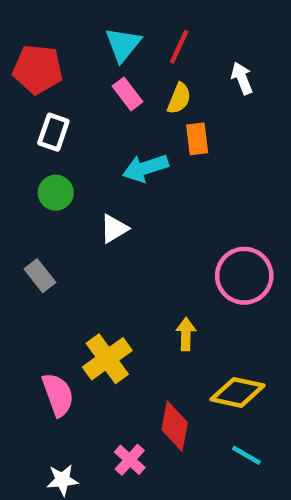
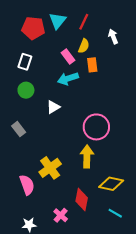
red pentagon: (38, 69) -> (33, 28), moved
pink rectangle: (127, 94) -> (68, 56), moved
pink circle: (244, 276) -> (96, 127), moved
yellow arrow: (186, 334) -> (87, 156), size x1.5

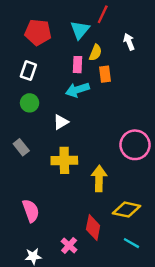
cyan triangle: (57, 21) -> (80, 30), moved
red line: (84, 22) -> (103, 14), moved
pink rectangle: (68, 56) -> (77, 65), turned 40
pink circle: (96, 127) -> (135, 145), moved
yellow cross: (50, 168) -> (64, 160), moved, turned 35

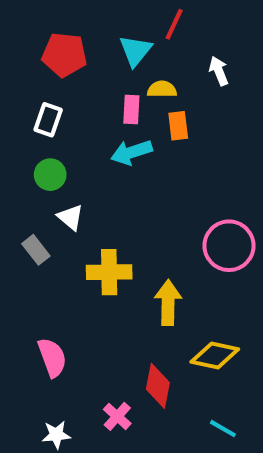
yellow semicircle: (95, 53) -> (162, 89), turned -112
white triangle: (61, 122) -> (70, 217), moved, turned -49
cyan line: (131, 243) -> (223, 429), moved

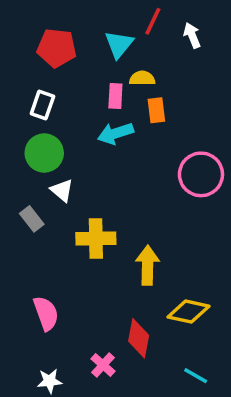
white arrow: (219, 71) -> (192, 35), moved
green circle: (50, 175) -> (44, 153), size x1.4
pink circle: (229, 246) -> (201, 174), moved

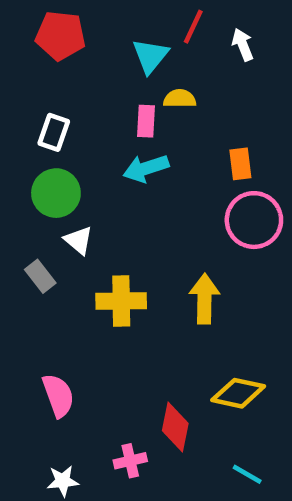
red pentagon: (57, 48) -> (60, 36), moved
orange rectangle: (156, 110) -> (240, 164), moved
yellow arrow: (148, 265) -> (204, 299), moved
pink cross: (103, 365) -> (130, 461), turned 35

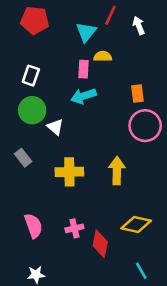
white triangle: (78, 240) -> (55, 127), moved
pink cross: (130, 461) -> (74, 228), moved
cyan line: (247, 474) -> (141, 271), turned 30

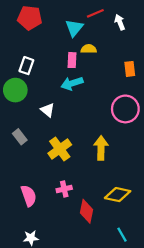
red line: (110, 15) -> (95, 13), turned 42
orange rectangle: (137, 94) -> (130, 69), moved
green circle: (32, 110) -> (15, 90), moved
yellow cross: (69, 172) -> (60, 149), turned -35
pink cross: (74, 228) -> (64, 189), moved

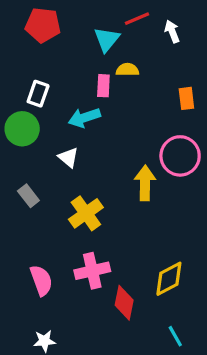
cyan arrow: (72, 83) -> (84, 118), moved
yellow arrow: (101, 148) -> (145, 183), moved
pink cross: (64, 189) -> (92, 271), size x1.5
yellow diamond: (118, 195) -> (169, 279), turned -40

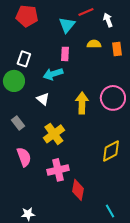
yellow semicircle: (127, 70) -> (94, 44), moved
orange rectangle: (186, 98) -> (117, 49), moved
yellow arrow: (145, 183) -> (82, 103), moved
yellow diamond: (169, 279) -> (111, 151), moved
pink semicircle: (41, 280) -> (24, 157), moved

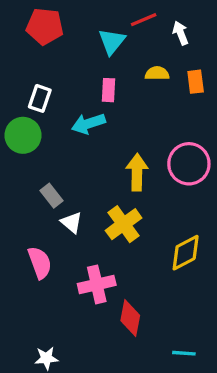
white triangle: (43, 99) -> (72, 222), moved
gray rectangle: (18, 123) -> (51, 196), moved
yellow cross: (54, 134) -> (124, 224), moved
cyan line: (110, 211) -> (184, 353), turned -56

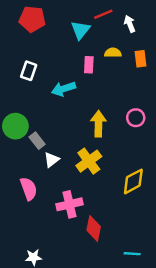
pink rectangle: (108, 90) -> (89, 65), moved
green circle: (23, 135) -> (15, 126), moved
pink circle: (189, 164) -> (136, 118), size x0.6
white triangle: (72, 222) -> (52, 160), turned 42

